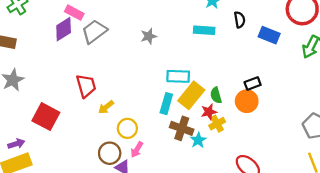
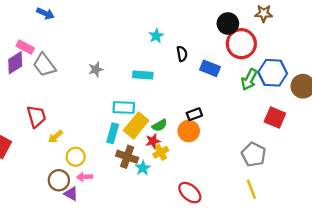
cyan rectangle: (204, 30) -> (143, 75), moved
gray trapezoid: (94, 31) -> (44, 65), turned -90
green semicircle: (216, 95) -> (160, 125), turned -104
pink arrow: (137, 150) -> (85, 177), turned 56

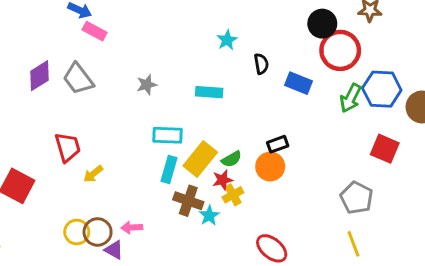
pink rectangle: (25, 47) -> (95, 31), moved
cyan rectangle: (124, 107) -> (167, 135), moved
yellow circle: (76, 157) -> (77, 232), moved

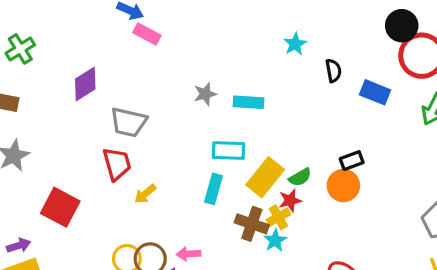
gray trapezoid: (78, 79) -> (129, 122), moved, turned -40
cyan rectangle: (209, 92) -> (248, 102), moved
cyan rectangle: (169, 169) -> (213, 189), moved
yellow cross: (233, 195) -> (278, 217), moved

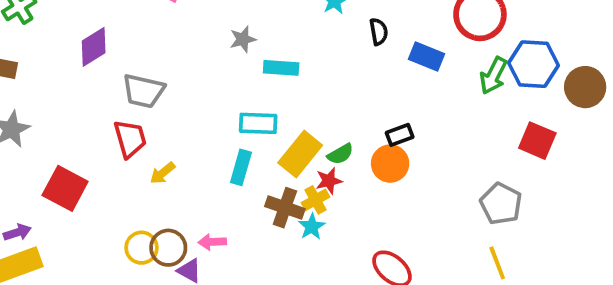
gray star: (205, 94) -> (243, 39), moved

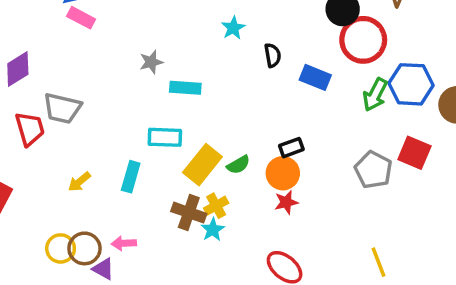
red trapezoid: (130, 139) -> (30, 129), moved
cyan rectangle: (241, 167) -> (131, 177), moved
red star: (329, 181) -> (286, 202), moved
gray pentagon: (501, 204) -> (373, 170), moved

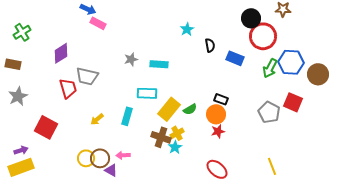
gray star: (151, 62) -> (131, 59), moved
black rectangle: (291, 148) -> (221, 99), turned 40

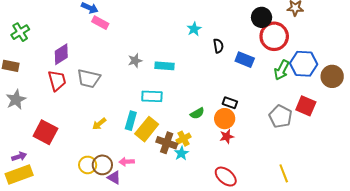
red trapezoid: (68, 88) -> (57, 81), moved
yellow rectangle: (169, 109) -> (147, 129), moved

